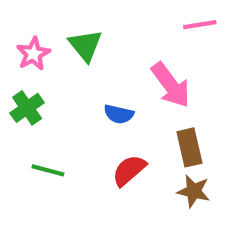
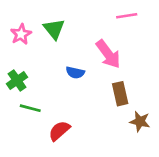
green cross: (27, 108) -> (17, 80), moved
red semicircle: (129, 170) -> (59, 131), moved
brown star: (194, 191) -> (140, 121), moved

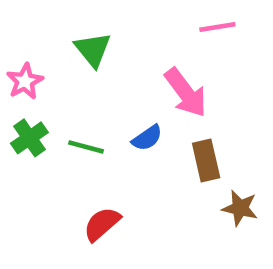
pink star: (21, 34) -> (25, 81), moved
blue semicircle: (75, 73) -> (147, 138), moved, turned -48
green line: (30, 108) -> (86, 147), moved

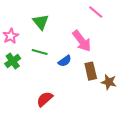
pink line: (217, 27) -> (96, 12), turned 49
green line: (86, 147) -> (40, 52), moved
brown star: (240, 208) -> (109, 82), moved

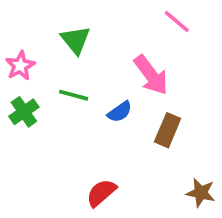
brown rectangle: (91, 71) -> (168, 130), turned 36
brown star: (109, 82) -> (201, 193), moved
red semicircle: (45, 99) -> (101, 193), moved

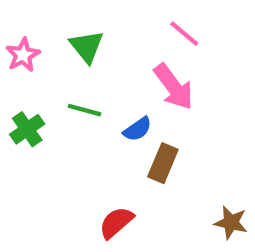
pink line: (177, 22) -> (184, 34), moved
pink star: (20, 66) -> (23, 55), moved
brown rectangle: (168, 130) -> (163, 163), moved

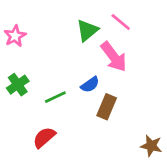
green triangle: (87, 46) -> (87, 30), moved, turned 30
green line: (84, 110) -> (55, 97), moved, turned -40
red semicircle: (116, 223) -> (44, 137), moved

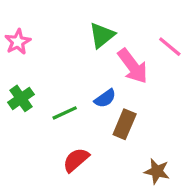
pink line: (121, 22) -> (170, 47), moved
red semicircle: (44, 137) -> (76, 160), moved
brown star: (151, 146) -> (157, 171), moved

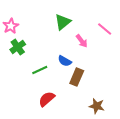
pink arrow: (133, 66) -> (82, 41), size x0.6
green cross: (21, 98) -> (18, 47), moved
blue semicircle: (105, 98) -> (65, 61), turned 64

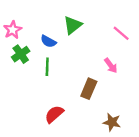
pink arrow: (82, 41) -> (111, 66), moved
blue semicircle: (65, 61) -> (48, 41), moved
green line: (40, 70) -> (47, 67), moved, turned -63

